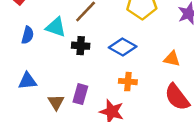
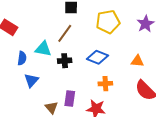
blue triangle: (27, 81) -> (31, 80), moved, turned -35

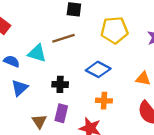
brown line: (65, 33) -> (64, 38), turned 30
blue semicircle: (22, 58) -> (12, 61), turned -80
black cross: (65, 61) -> (60, 84), moved

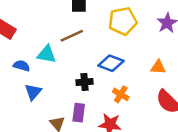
black cross: (60, 84) -> (85, 82), moved
orange cross: (104, 101) -> (121, 94), turned 35

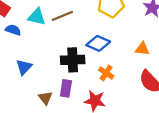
cyan triangle: (46, 54) -> (37, 17), moved
blue semicircle: (22, 66) -> (13, 30), moved
black cross: (85, 82) -> (73, 60), size x1.5

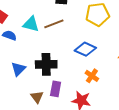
black cross: (73, 60) -> (46, 64), moved

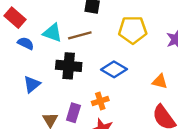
black cross: (46, 64) -> (69, 66), moved
orange cross: (92, 76) -> (100, 101), moved, turned 32

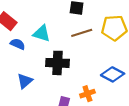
brown line: (80, 35) -> (82, 33), moved
blue diamond: (114, 69) -> (113, 74), moved

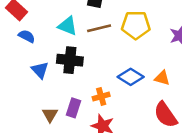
cyan triangle: (42, 33) -> (68, 26), moved
blue triangle: (25, 81) -> (40, 70), moved, turned -35

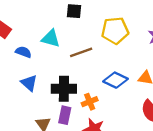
brown line: (99, 28) -> (81, 52), moved
blue semicircle: (27, 36) -> (23, 52), moved
black cross: (70, 60) -> (64, 89), moved

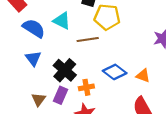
yellow pentagon: (115, 31) -> (107, 17), moved
blue semicircle: (23, 52) -> (34, 28), size x1.5
black cross: (64, 89) -> (65, 70), turned 30

